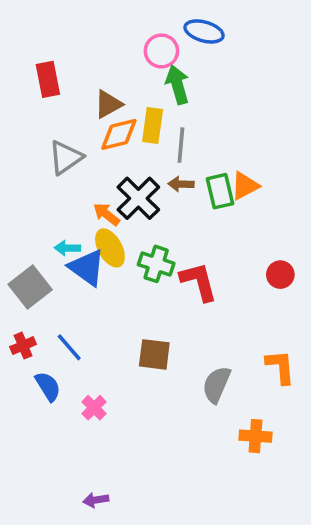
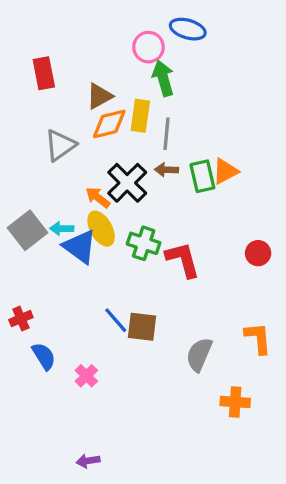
gray square: (30, 287) -> (27, 230), moved
blue line: (69, 347) -> (116, 320), moved

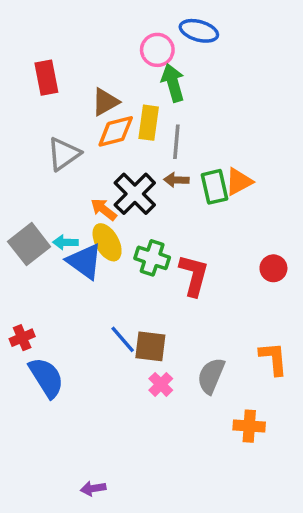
red L-shape: (183, 260) -> (194, 275), turned 30
blue semicircle: (44, 356) -> (46, 378), size x1.4
pink cross: (86, 376) -> (161, 384), moved

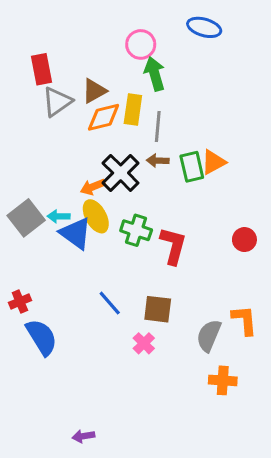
blue ellipse: (199, 31) -> (204, 27), moved
gray triangle: (64, 154) -> (57, 102), moved
orange arrow: (104, 209) -> (93, 187), turned -60
brown square: (150, 346) -> (158, 309), moved
gray semicircle: (211, 376) -> (209, 336), moved

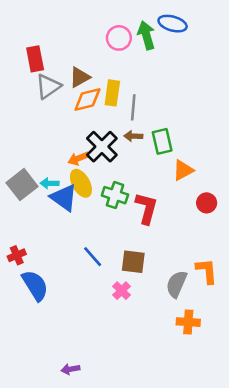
green arrow: (155, 74) -> (146, 35), moved
orange triangle: (213, 162) -> (183, 170), moved

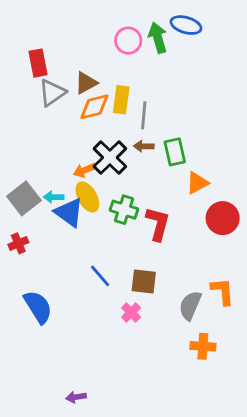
red circle: (207, 203) -> (223, 218), size x1.5
red cross: (17, 255) -> (18, 243), moved

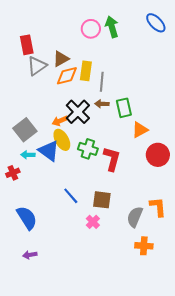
blue ellipse: (186, 25) -> (156, 23), moved, turned 30
cyan arrow: (54, 197) -> (28, 155), moved
gray square: (24, 198) -> (25, 130), moved
purple arrow: (76, 397) -> (30, 255), moved

